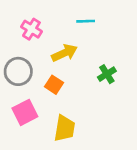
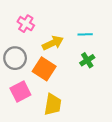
cyan line: (86, 21) -> (85, 34), moved
orange square: (54, 85) -> (44, 69), size x1.5

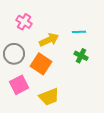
green cross: (87, 60) -> (81, 56), turned -32
yellow trapezoid: (53, 104) -> (49, 97), turned 60

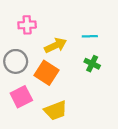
pink cross: (24, 22) -> (27, 25), turned -35

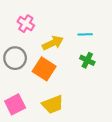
pink cross: (27, 25) -> (26, 24), turned 35
pink square: (21, 97) -> (15, 104), moved

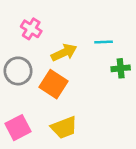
green cross: (87, 60) -> (121, 68), moved, turned -32

